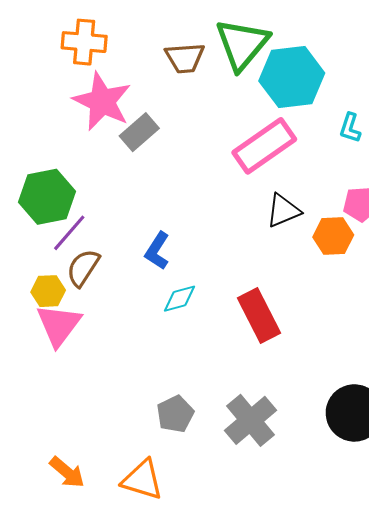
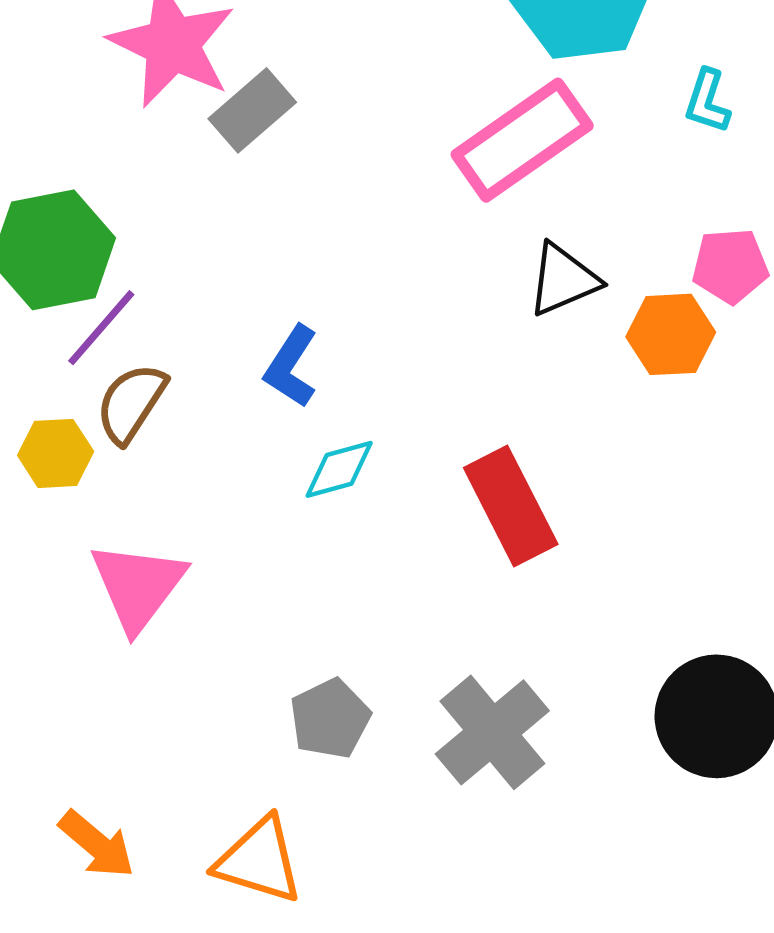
pink triangle: (59, 325) -> (138, 586), moved

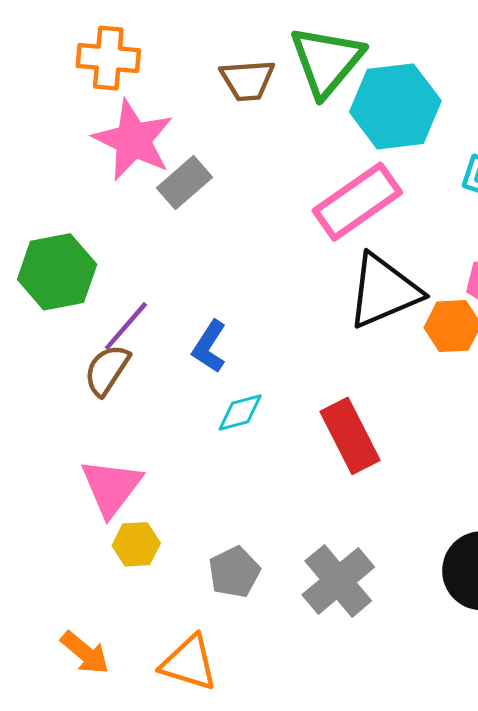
black triangle: (563, 280) -> (384, 291), size x1.6
purple line: (101, 328) -> (126, 326), moved
yellow hexagon: (56, 453) -> (136, 544), moved

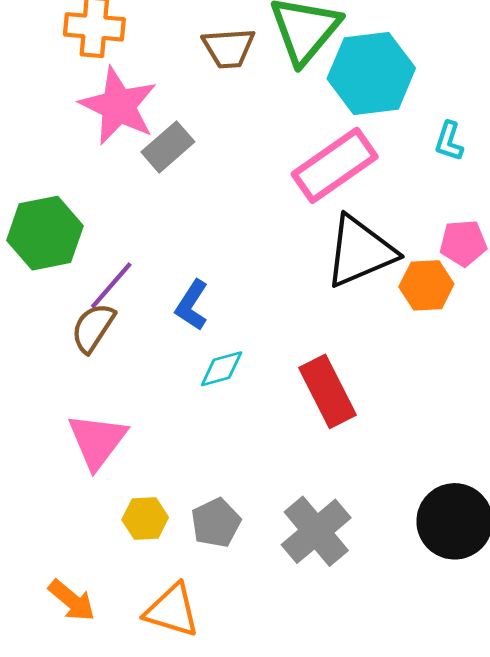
yellow hexagon: (136, 544) -> (145, 519), moved

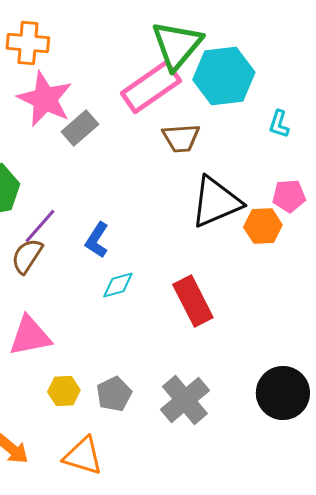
brown trapezoid: (229, 48) -> (181, 138), moved
pink rectangle: (335, 165) -> (151, 87), moved
pink triangle: (97, 441) -> (30, 336), turned 42

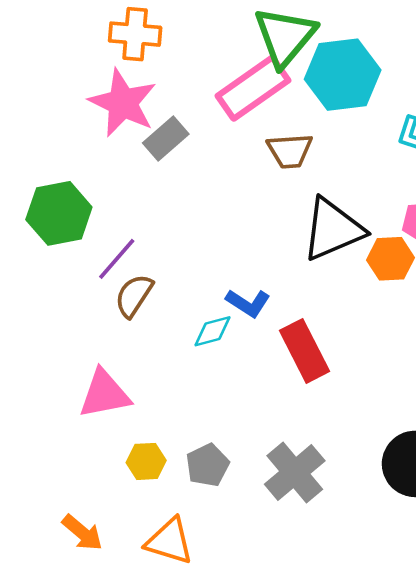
orange cross: (28, 43) -> (135, 34), moved
blue L-shape: (97, 240) -> (248, 303), moved, turned -90
brown semicircle: (27, 256) -> (134, 296), moved

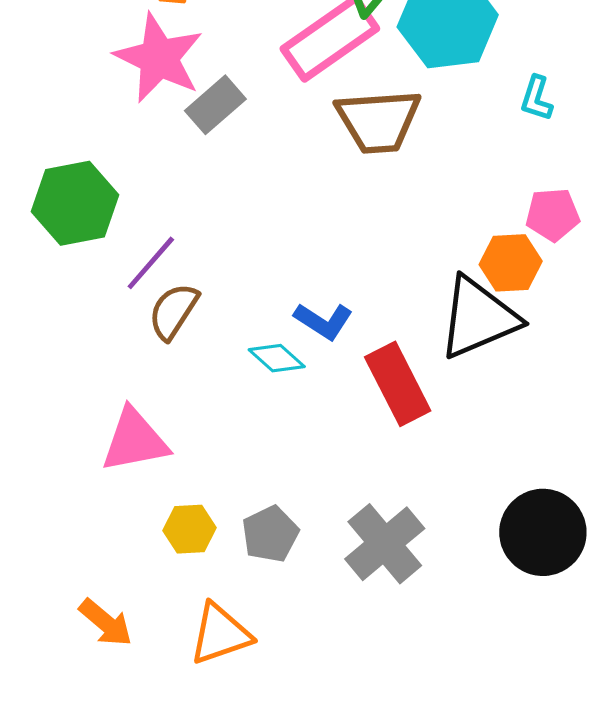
brown trapezoid: (290, 151) -> (378, 121), size x1.4
black triangle: (333, 229) -> (478, 318), moved
cyan diamond: (212, 331) -> (277, 358), turned 57
orange triangle: (169, 541) -> (220, 634), turned -36

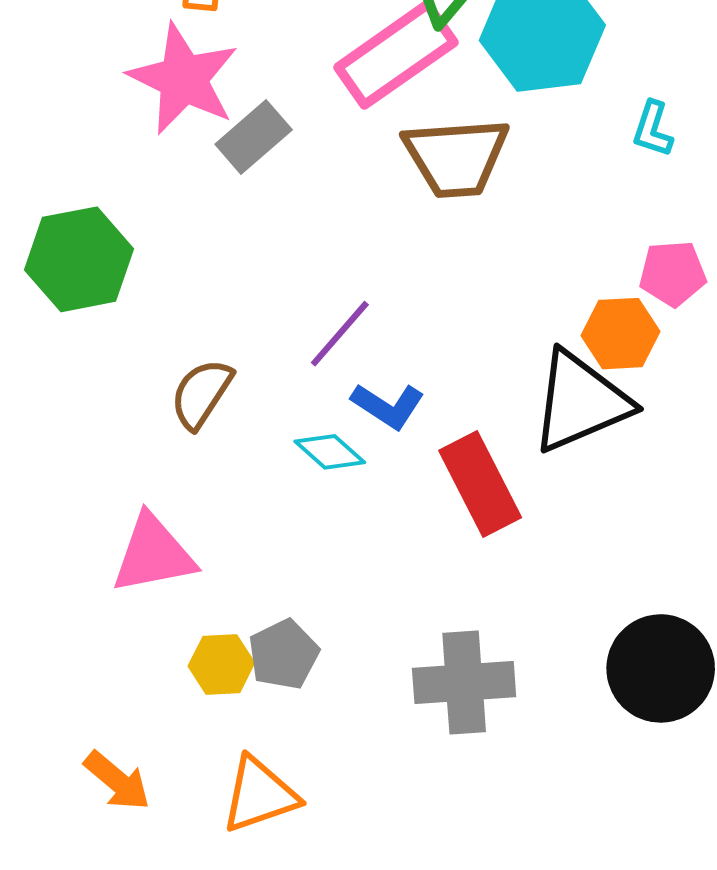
purple line: (151, 263) -> (340, 334), moved
gray pentagon: (270, 534) -> (284, 654), moved
gray cross: (385, 544) -> (464, 683), turned 36

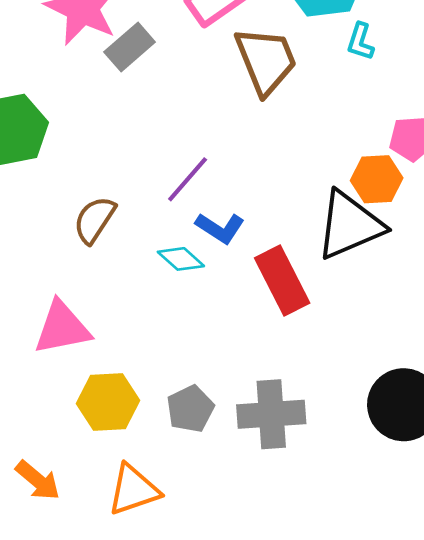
cyan L-shape: (653, 129) -> (360, 42), moved
brown trapezoid: (456, 157) -> (266, 60), turned -108
gray pentagon: (284, 654) -> (190, 409), moved
yellow hexagon: (221, 664) -> (108, 402), size x1.4

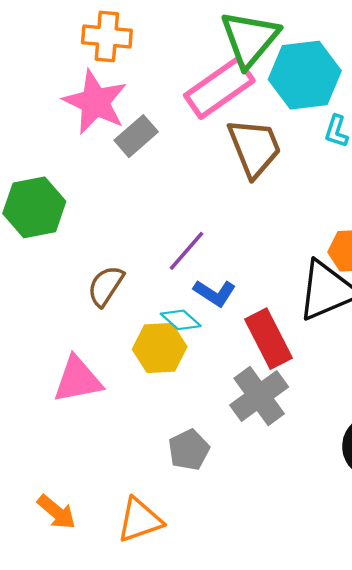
yellow hexagon: (108, 402) -> (160, 348), moved
gray cross: (271, 414) -> (259, 396), moved, turned -32

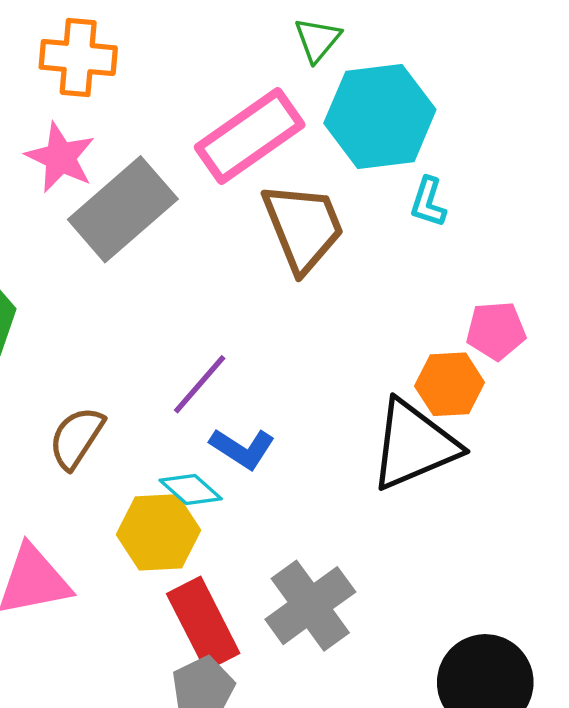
green triangle: (250, 39) -> (317, 40), moved, size x0.5
pink star: (95, 102) -> (60, 157), size x0.7
gray rectangle: (136, 136) -> (123, 209), size x1.6
red rectangle: (268, 339) -> (203, 623), moved

